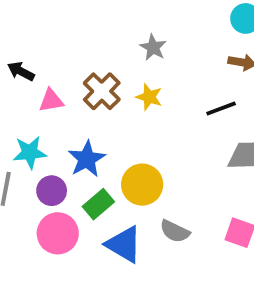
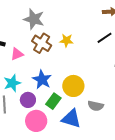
gray star: (153, 47) -> (34, 19), moved, size x1.5

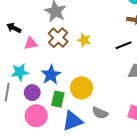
green rectangle: (53, 101) -> (58, 99), turned -35
blue triangle: (71, 119) -> (72, 121), turned -50

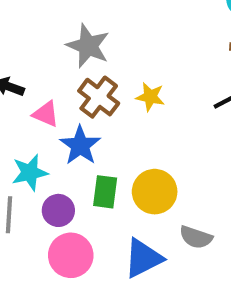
pink triangle: (31, 43) -> (46, 114), turned 40
blue star: (51, 75) -> (80, 145), moved
green rectangle: (58, 99) -> (105, 192), moved

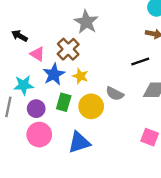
gray star: (88, 46) -> (86, 22), moved
yellow star: (150, 97) -> (80, 76), moved
gray semicircle: (196, 237) -> (115, 94), moved

